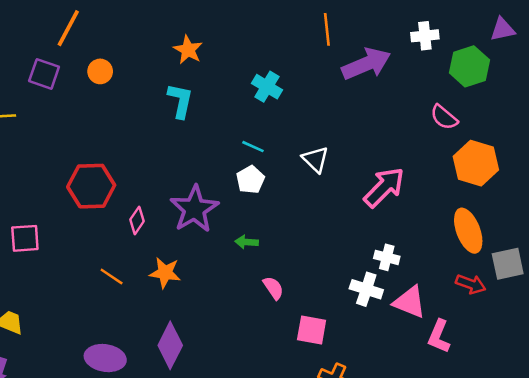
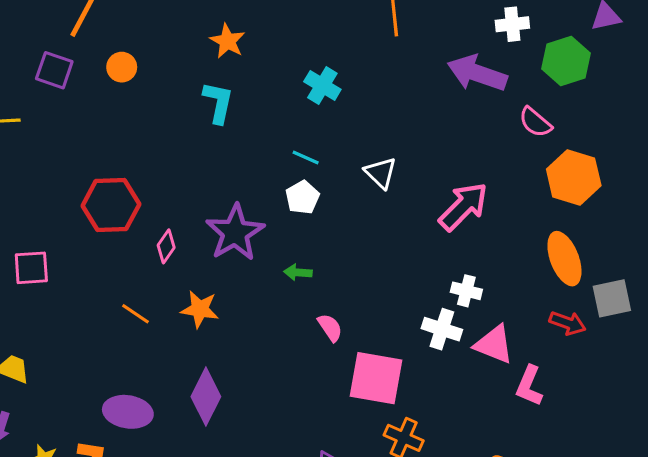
purple arrow: (366, 64) -> (477, 73), moved, turned -138
pink square: (312, 330) -> (376, 378), size x1.5

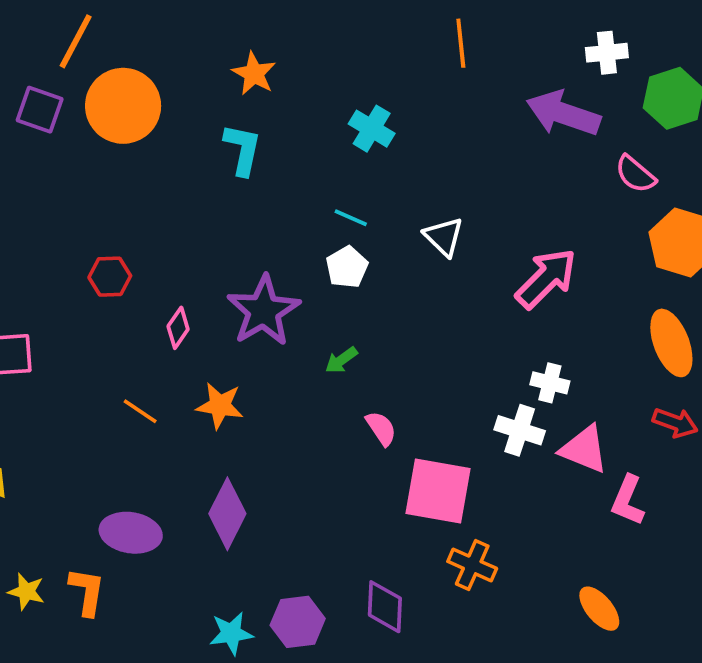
orange circle: (122, 67) -> (123, 106), size x2.0
red hexagon: (111, 205) -> (110, 277), size x0.6
green arrow: (298, 272) -> (341, 360), turned -40

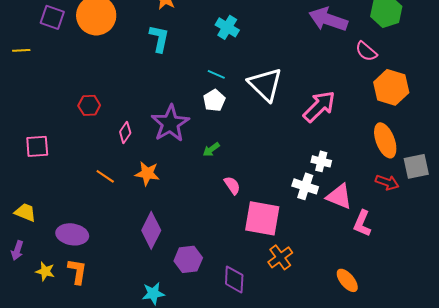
white triangle: (444, 237) -> (265, 84), size x1.6
purple ellipse: (131, 533) -> (72, 234), moved
orange cross: (472, 565) -> (280, 257), turned 30
purple hexagon: (298, 622) -> (188, 259), moved

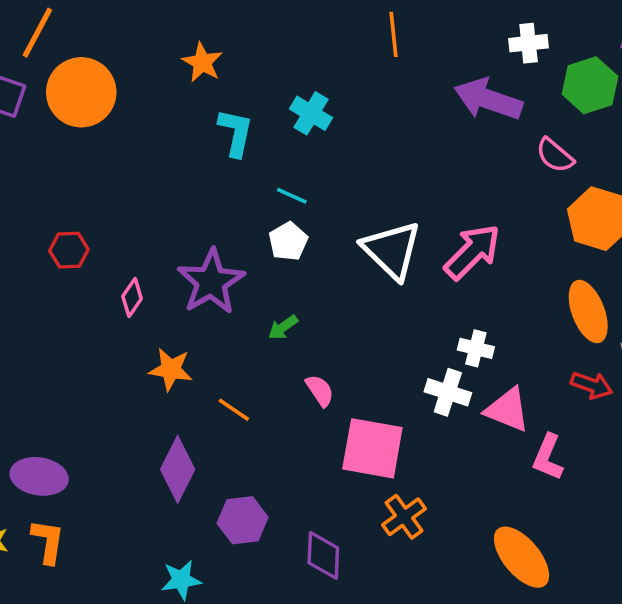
cyan L-shape: (159, 38) -> (236, 133), moved
white triangle: (265, 84) -> (392, 250), moved
orange line: (105, 176) -> (234, 410), moved
orange ellipse: (347, 280) -> (522, 557), size x1.5

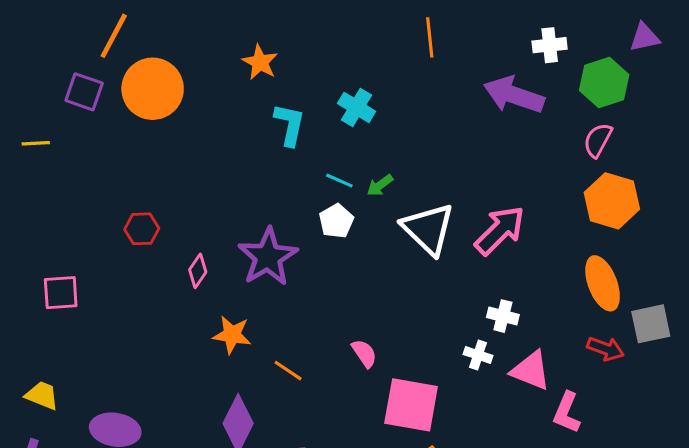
pink semicircle: (555, 155) -> (598, 140), moved, turned 78
green arrow: (283, 327) -> (380, 185), moved
white cross: (448, 392) -> (478, 355), size x0.7

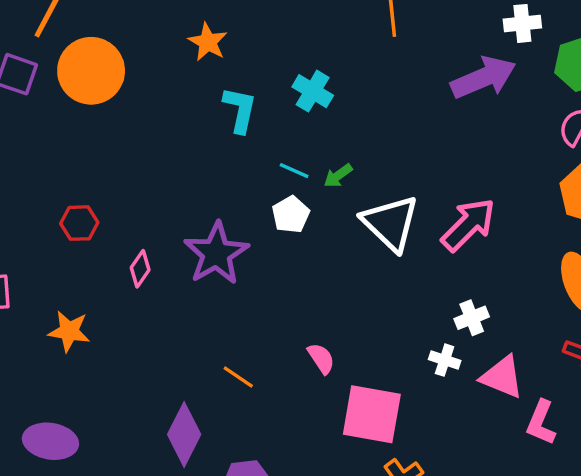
purple arrow: (514, 95) -> (483, 78), turned 138
white cross: (503, 316) -> (472, 318), turned -36
orange star: (232, 335) -> (69, 331), moved

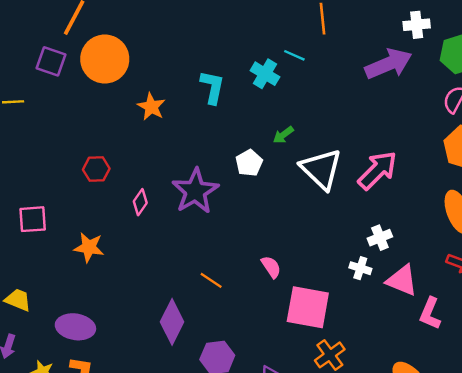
orange star: (208, 42) -> (151, 107), moved
cyan line: (294, 171) -> (294, 55), moved

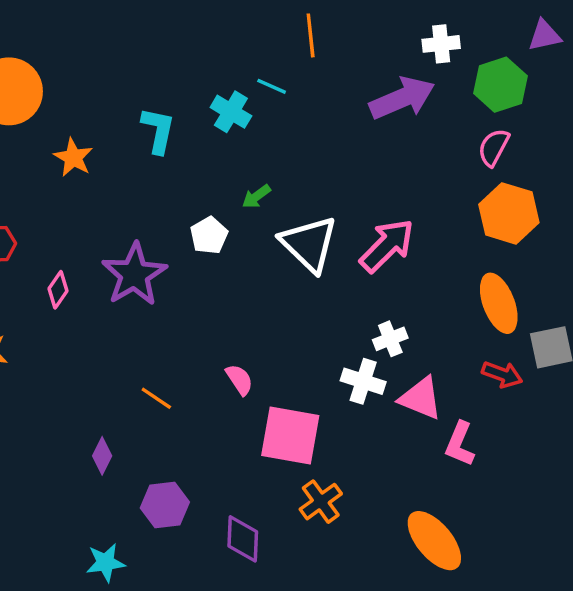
white cross: (360, 268) -> (363, 381), size x1.4
purple diamond: (172, 322) -> (102, 456), size x0.6

